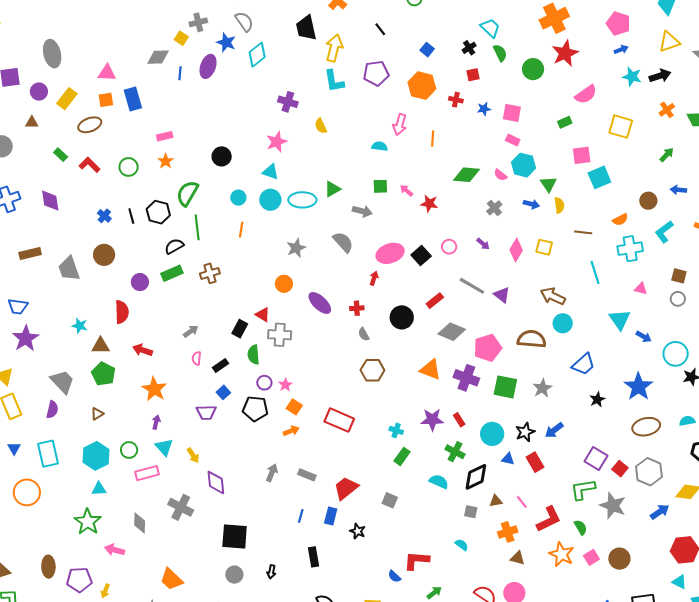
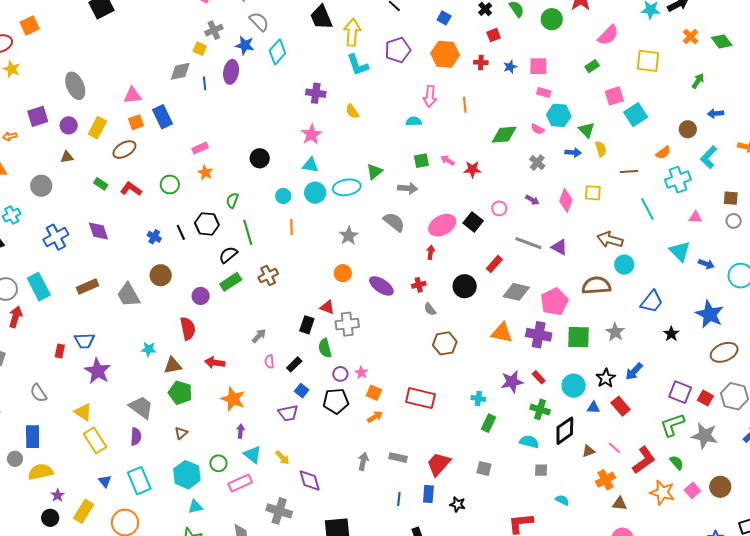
green semicircle: (187, 193) -> (232, 200), size x0.6
gray square: (471, 512) -> (541, 470), moved

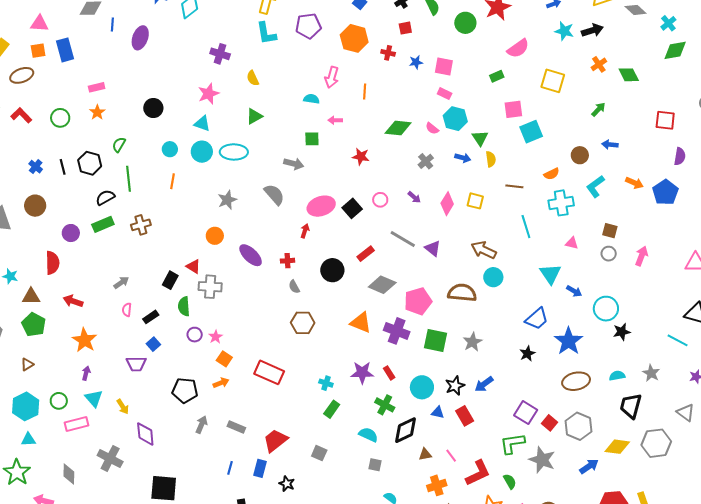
purple ellipse: (231, 72) -> (140, 38), moved
pink arrow: (448, 160) -> (335, 120), moved, turned -40
green triangle: (374, 172) -> (254, 116), moved
blue trapezoid: (652, 302) -> (537, 319), moved
black pentagon: (336, 401) -> (185, 390), moved

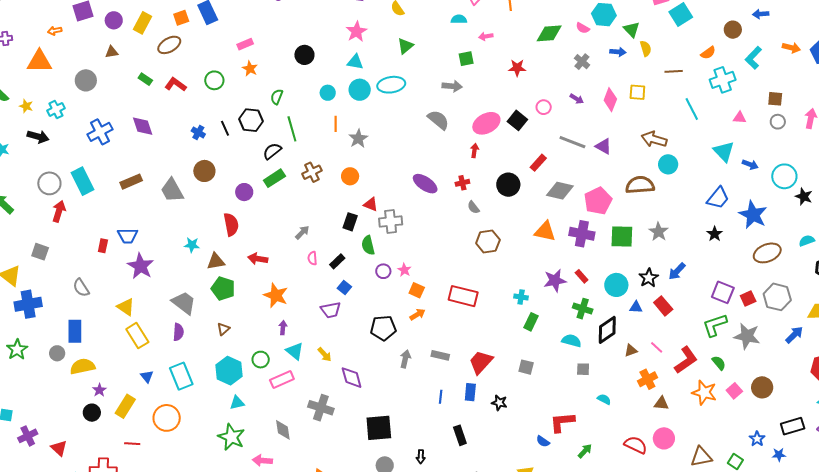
gray star: (227, 200) -> (358, 139), moved
orange circle: (215, 236) -> (350, 176), moved
black star: (622, 332) -> (804, 197), turned -30
red square: (550, 423) -> (748, 299), turned 35

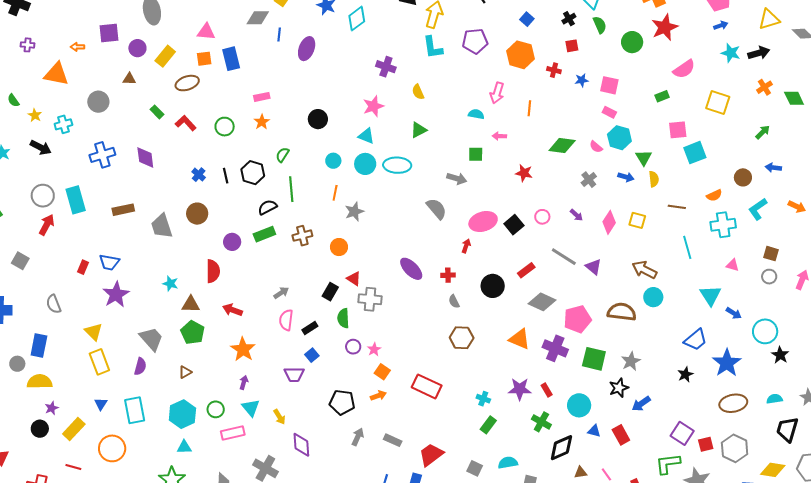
pink semicircle: (312, 258) -> (286, 320), size x1.5
black star: (649, 278) -> (619, 388), moved
cyan semicircle: (571, 341) -> (508, 463), moved, turned -36

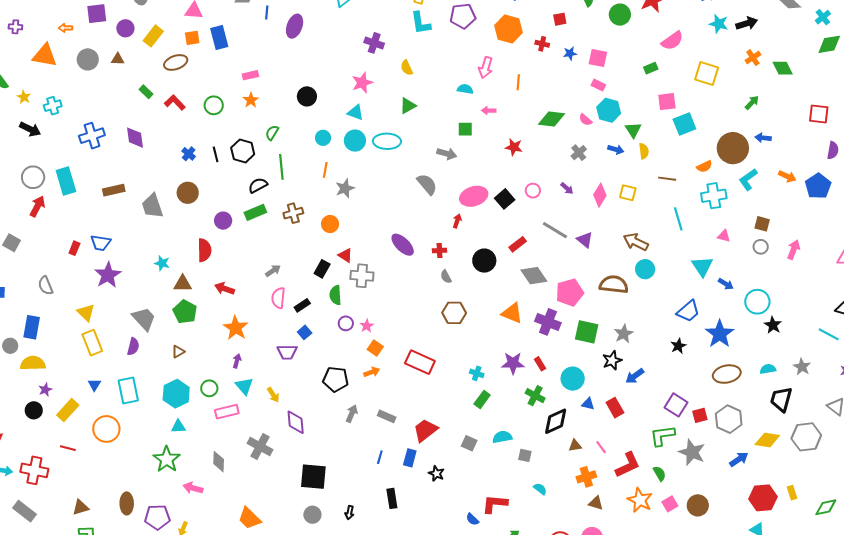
gray circle: (98, 102) -> (88, 59), moved
brown circle: (743, 177) -> (733, 148), size x1.8
gray diamond: (542, 302) -> (534, 276), turned 32

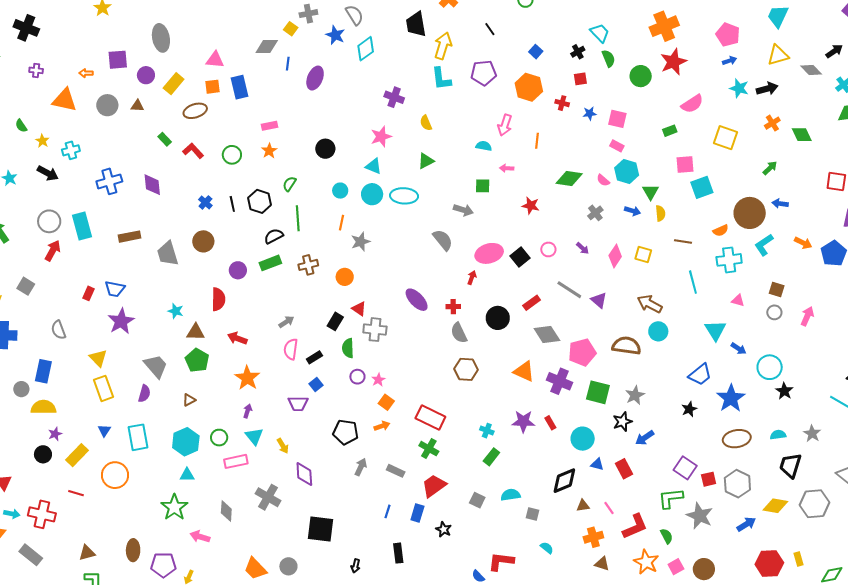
gray semicircle: (446, 277) -> (459, 333), size x1.5
green cross: (535, 396) -> (429, 449), moved
gray circle: (312, 515) -> (288, 566), moved

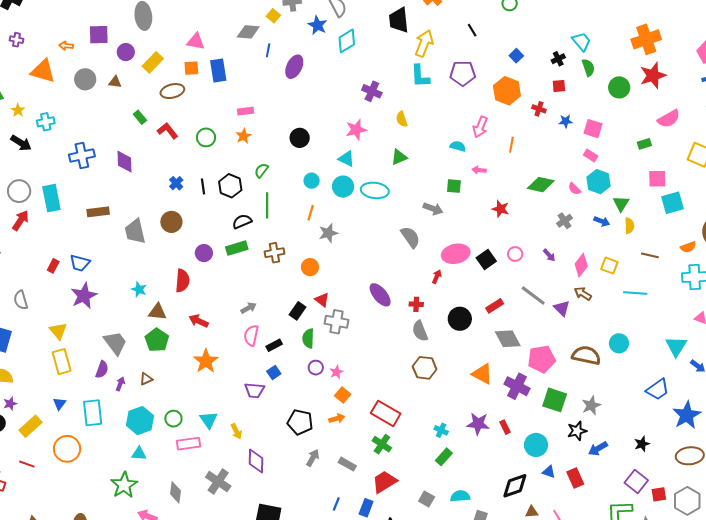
cyan line: (693, 282) -> (635, 293), moved, turned -75
brown arrow: (650, 304) -> (583, 294), moved, size x0.7
black star: (689, 409) -> (642, 444), moved
purple arrow: (248, 411) -> (120, 384), moved

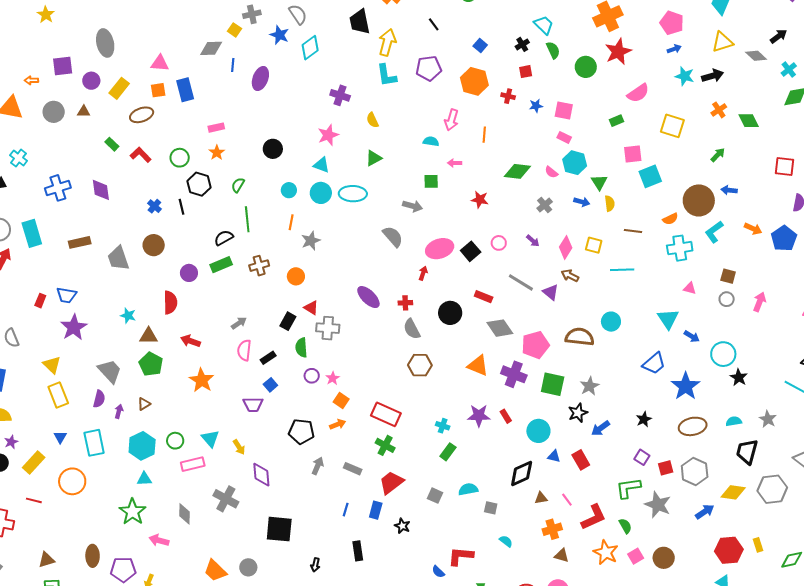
cyan cross: (46, 122) -> (19, 158), turned -36
black hexagon: (230, 186) -> (199, 184), moved
red rectangle: (495, 306) -> (484, 297), turned 60
purple square: (636, 481) -> (642, 457), size x0.7

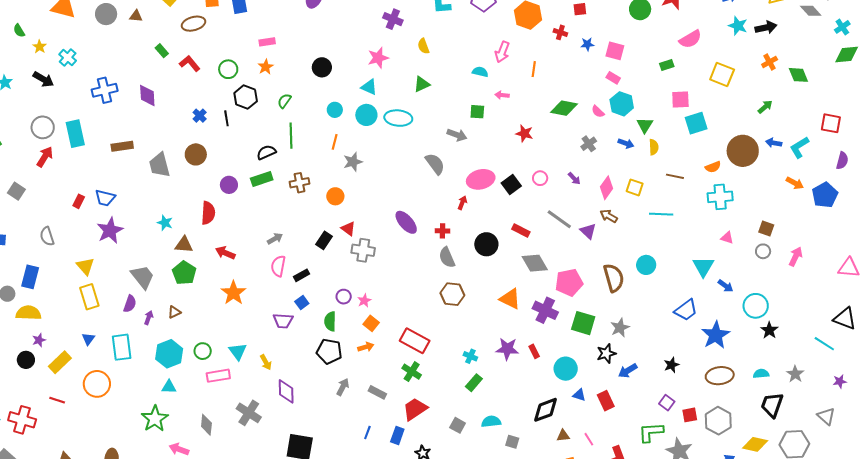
cyan L-shape: (714, 232) -> (799, 147), moved
brown semicircle: (580, 337) -> (614, 278), turned 64
green semicircle: (301, 348) -> (330, 321), moved

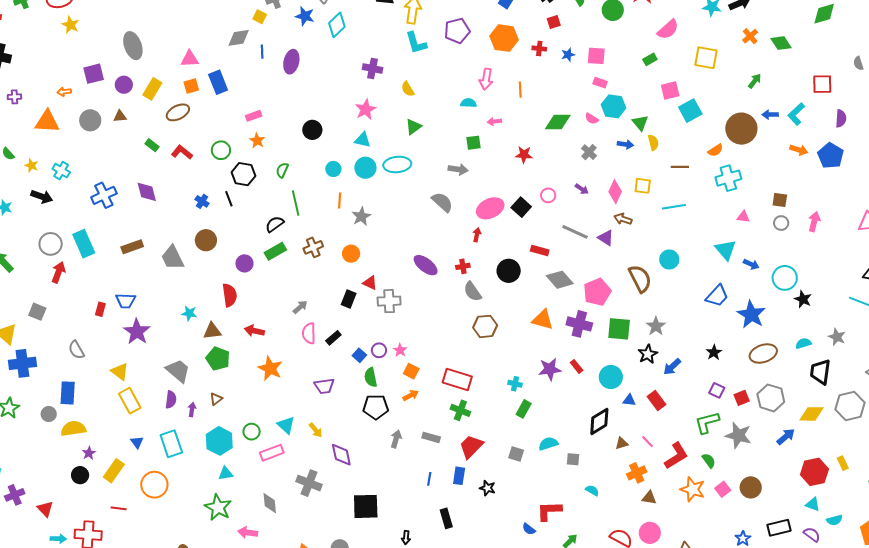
blue square: (302, 303) -> (359, 355), moved

